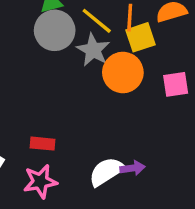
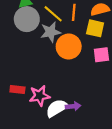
yellow square: (141, 37) -> (95, 28), moved, turned 30
gray star: (93, 50) -> (50, 32), turned 30
pink star: (40, 181) -> (40, 96), moved

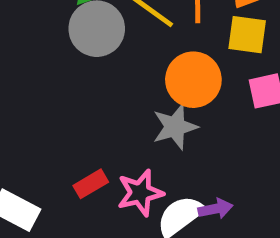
gray star: (50, 32) -> (175, 127), moved
red rectangle: (17, 90) -> (91, 184), turned -32

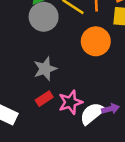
gray star: (175, 127) -> (45, 69), moved

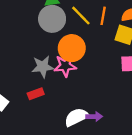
orange circle: (96, 41) -> (72, 48), moved
pink star: (70, 102) -> (65, 66), moved

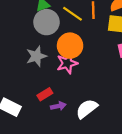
gray star: (43, 67) -> (36, 56), moved
purple arrow: (94, 117) -> (58, 106), moved

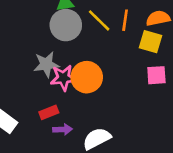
orange circle: (70, 46) -> (87, 77), moved
pink star: (67, 63) -> (63, 78), moved

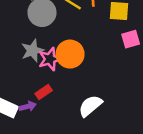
purple arrow: (63, 129) -> (28, 106), moved

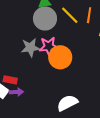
pink star: (50, 59) -> (49, 46), moved
red rectangle: (44, 92) -> (10, 80), moved, turned 32

